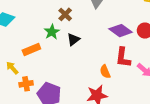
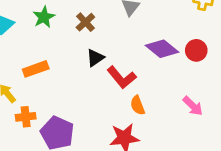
green star: (52, 32) -> (44, 17), moved
red L-shape: (123, 57) -> (122, 77), moved, turned -50

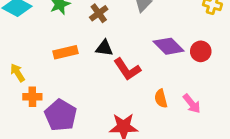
black triangle: (95, 58) -> (104, 48), turned 36
orange rectangle: (36, 69) -> (66, 52), moved
orange semicircle: (138, 105) -> (161, 98), moved

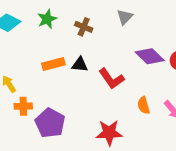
brown cross: (99, 13) -> (84, 27), turned -30
black triangle: (104, 48) -> (80, 65), moved

